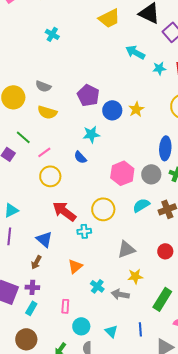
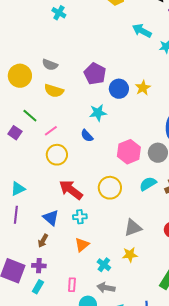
cyan cross: (84, 231) -> (80, 217), moved
yellow star: (135, 276) -> (130, 255), moved
gray arrow: (120, 294) -> (106, 288), moved

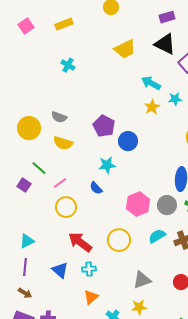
yellow star: (143, 88) -> (152, 107), moved
brown arrow: (43, 241) -> (25, 293), moved, turned -88

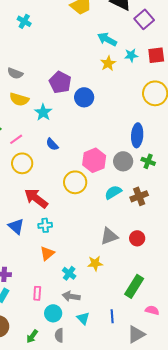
cyan star: (107, 165) -> (43, 112), moved, turned -30
yellow circle: (119, 240) -> (75, 182), moved
gray triangle: (142, 280) -> (109, 236), moved

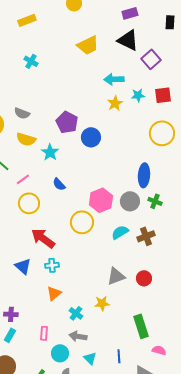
cyan arrow: (107, 39) -> (114, 79), turned -30
green rectangle: (134, 286) -> (141, 326), turned -50

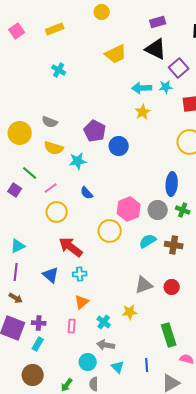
cyan star: (138, 95) -> (166, 87), moved
cyan star: (50, 152) -> (78, 161), turned 30
brown cross: (146, 236) -> (174, 245), turned 30
pink rectangle: (44, 333) -> (72, 326), moved

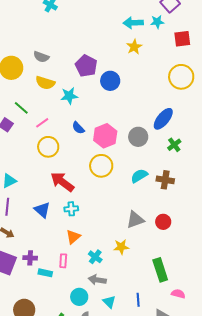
blue ellipse: (172, 184) -> (163, 119), turned 35
pink hexagon: (129, 209) -> (105, 136), moved
gray circle: (158, 210) -> (138, 137), moved
green cross: (183, 210) -> (174, 145), turned 32
cyan rectangle: (38, 344) -> (45, 273), moved, turned 72

